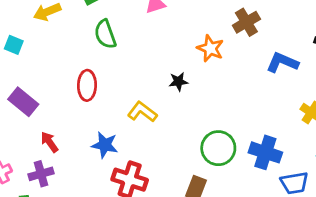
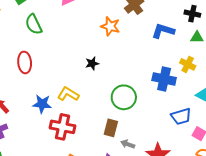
black star: (178, 82) -> (92, 63), moved
yellow L-shape: (142, 112) -> (68, 94), moved
blue cross: (265, 152) -> (164, 79), moved

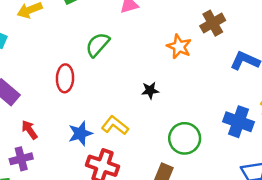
green semicircle: (34, 24) -> (98, 45), moved, turned 60
blue star: (42, 104) -> (80, 133), turned -30

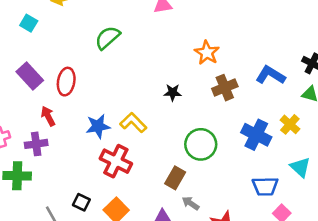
brown cross: (213, 23) -> (225, 88), moved
green semicircle: (98, 45) -> (108, 38), moved
red ellipse: (65, 78) -> (66, 82), moved

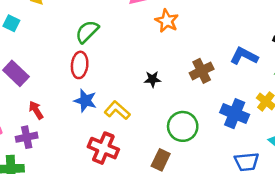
orange star: (207, 53) -> (167, 21), moved
red ellipse: (66, 82) -> (80, 65), moved
blue star: (98, 126) -> (85, 101), moved, turned 30

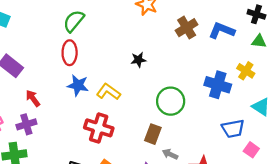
brown cross: (202, 71) -> (187, 28), moved

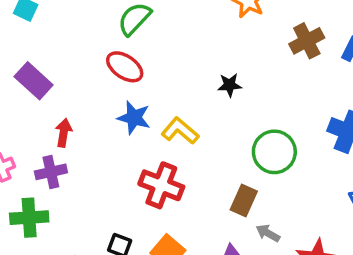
red ellipse: (70, 53) -> (125, 67), turned -60
red arrow: (33, 98) -> (64, 133), turned 42

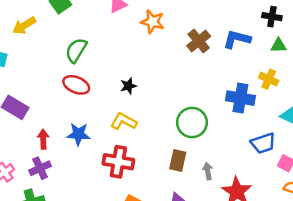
black star: (230, 85) -> (128, 86), moved
blue star: (134, 118) -> (78, 134), moved
gray arrow: (268, 233) -> (208, 171), moved, turned 63

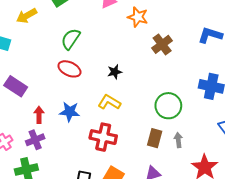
brown cross: (199, 41) -> (162, 44), moved
gray arrow: (208, 171) -> (178, 140), moved

